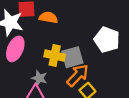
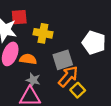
orange semicircle: (48, 17) -> (28, 59), moved
yellow cross: (55, 55) -> (43, 33), moved

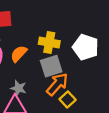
yellow cross: (43, 33) -> (49, 43), moved
orange semicircle: (28, 59) -> (19, 54), moved, turned -56

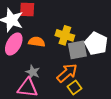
orange semicircle: (19, 54) -> (37, 42), turned 49
gray square: (51, 66) -> (77, 50), moved

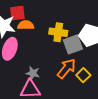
orange semicircle: (37, 42) -> (26, 25), moved
yellow square: (75, 88) -> (83, 75), moved

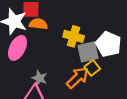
yellow square: (83, 75) -> (92, 68), moved

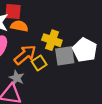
yellow square: (92, 68) -> (39, 63), moved
orange arrow: (78, 78) -> (25, 55), moved

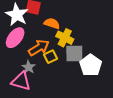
orange semicircle: (19, 26) -> (52, 23), moved
white pentagon: (85, 50) -> (91, 65), moved

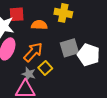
yellow cross: (65, 38) -> (63, 13), moved
yellow square: (51, 57) -> (45, 68), moved

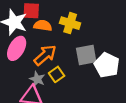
yellow cross: (63, 13) -> (70, 23), moved
orange semicircle: (39, 25) -> (43, 25), moved

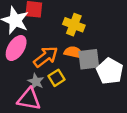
orange semicircle: (43, 25) -> (74, 52), moved

